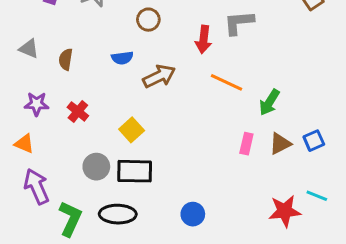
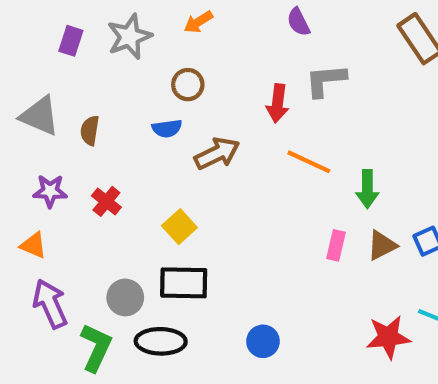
brown circle: (148, 20) -> (188, 85), moved
gray triangle: (29, 49) -> (40, 116), size x1.5
green arrow: (269, 102) -> (367, 189), turned -32
gray circle: (96, 167) -> (125, 297), moved

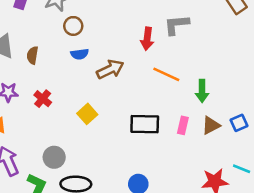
brown circle: (188, 85) -> (73, 26), moved
black rectangle: (184, 283) -> (145, 124), moved

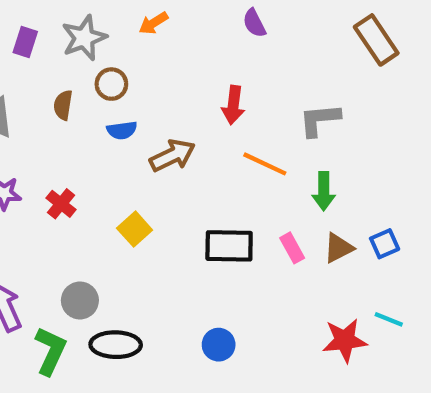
gray L-shape: (177, 25) -> (319, 120), moved
brown semicircle: (32, 55) -> (63, 105), moved
pink rectangle: (183, 125) -> (292, 248), turned -42

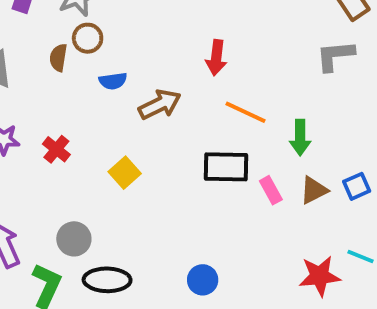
brown circle: (111, 84) -> (88, 38), moved
gray L-shape: (319, 120) -> (335, 56), moved
black rectangle: (229, 246) -> (226, 167), moved

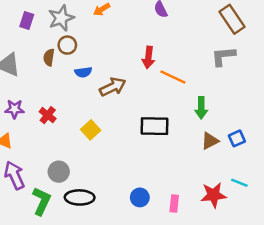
orange line: (246, 112) -> (173, 77), moved
pink rectangle: (271, 190) -> (174, 204), moved, turned 35

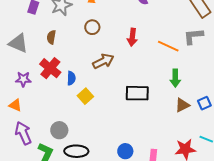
brown circle: (67, 45) -> (92, 27), moved
blue semicircle: (83, 72) -> (71, 78), moved, turned -80
orange line: (173, 77) -> (168, 46), moved
red cross: (48, 115) -> (50, 68), moved, size x1.5

